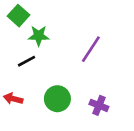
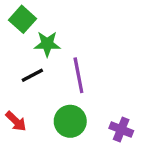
purple line: (91, 49) -> (78, 75), moved, turned -44
red arrow: (13, 99) -> (16, 121), turned -150

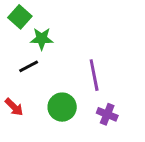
purple line: (78, 75) -> (94, 75), moved

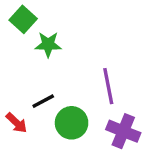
black line: (29, 66) -> (43, 101), moved
purple cross: (107, 114) -> (123, 131), size x1.4

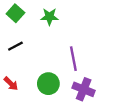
green star: (48, 44) -> (49, 17), moved
black line: (43, 101) -> (15, 46), moved

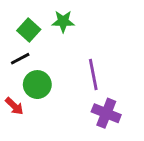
green square: (15, 13) -> (29, 30), moved
green circle: (48, 84) -> (37, 85), moved

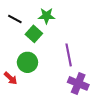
green square: (29, 30) -> (34, 34), moved
black line: (20, 59) -> (15, 19), moved, turned 56

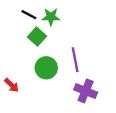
black line: (15, 19) -> (29, 15), moved
green circle: (27, 62) -> (46, 68), moved

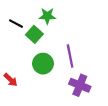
black line: (29, 15) -> (16, 24), moved

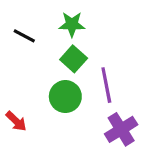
green square: (34, 34) -> (74, 59), moved
purple cross: (80, 85) -> (121, 129), turned 36

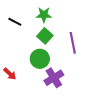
purple line: (106, 85) -> (73, 43), moved
purple cross: (121, 129) -> (54, 78), moved

